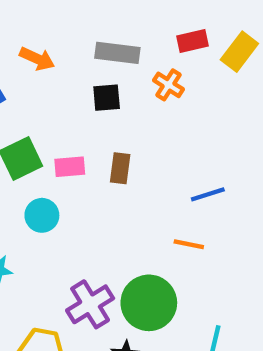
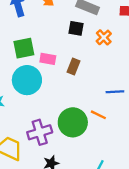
orange cross: (169, 85) -> (104, 37), moved
cyan circle: (42, 215) -> (27, 80), size x1.6
green circle: (149, 303) -> (73, 122), moved

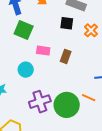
green square: (24, 48) -> (24, 30), moved, turned 36
cyan circle: (27, 80) -> (26, 70), size x0.6
purple cross: (40, 132) -> (40, 102), moved

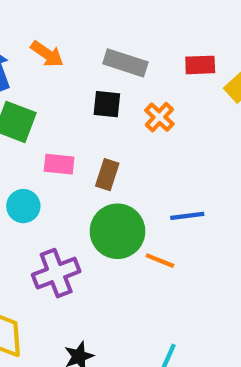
green circle: (67, 105) -> (117, 231), moved

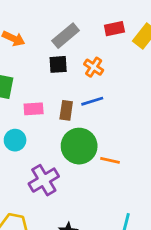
gray rectangle: (125, 63) -> (66, 36), turned -48
blue line: (187, 216) -> (92, 101), moved

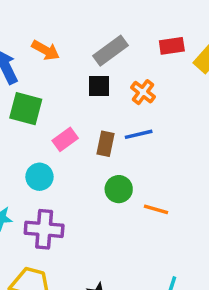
pink rectangle: (34, 109) -> (65, 139), turned -36
green circle: (79, 146) -> (119, 189), size x0.6
purple cross: (44, 180) -> (44, 229), moved, turned 32

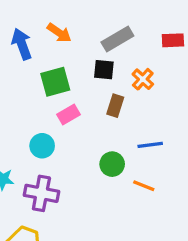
green square: (26, 109) -> (55, 82), moved, turned -36
blue line: (139, 134) -> (150, 145), moved
brown rectangle: (105, 144) -> (115, 106), moved

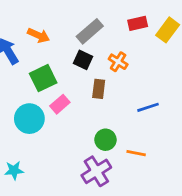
black square: (104, 70) -> (83, 60), turned 30
blue line: (150, 145) -> (148, 107), moved
cyan circle: (42, 146) -> (29, 119), moved, size x1.4
purple cross: (41, 193) -> (96, 171), moved, turned -32

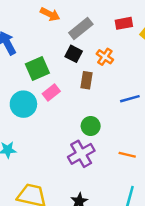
orange arrow: (39, 35) -> (50, 14), moved
orange line: (136, 153) -> (127, 155), moved

